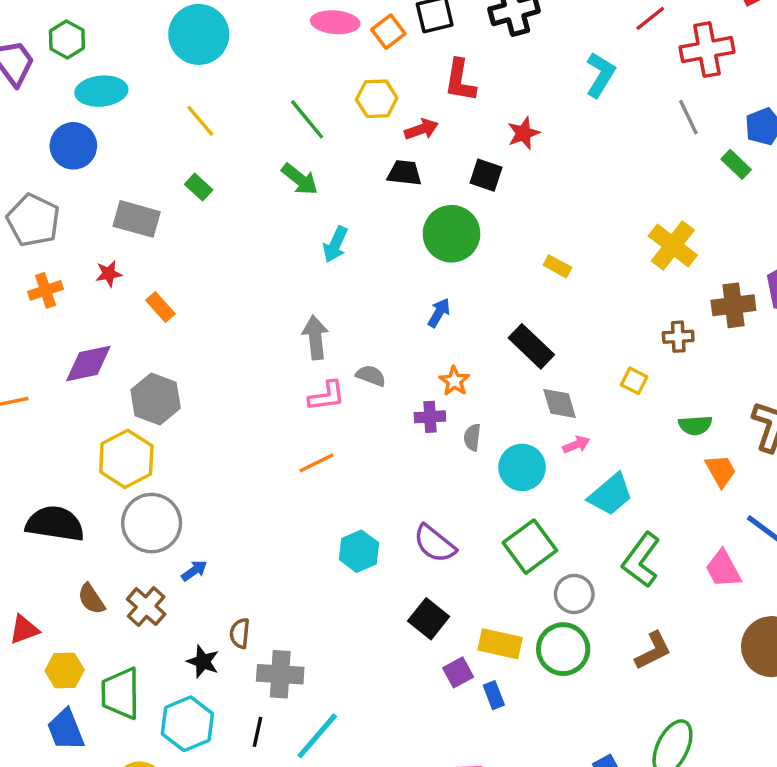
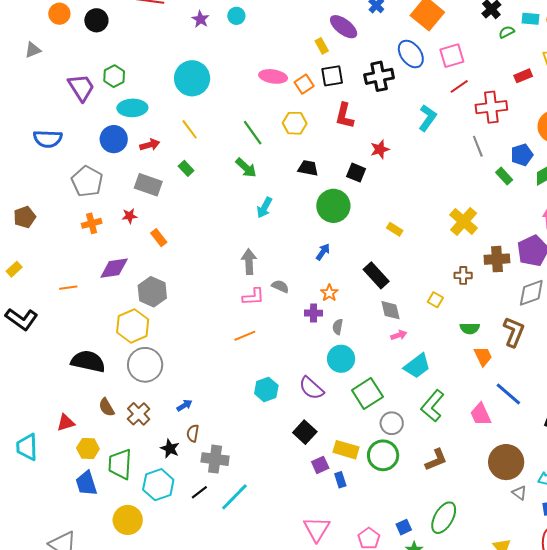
red arrow: (421, 129) -> (150, 145), moved
cyan circle: (522, 467) -> (341, 359), moved
blue arrow: (194, 571) -> (185, 405), moved
black line: (258, 732) -> (199, 492), turned 36

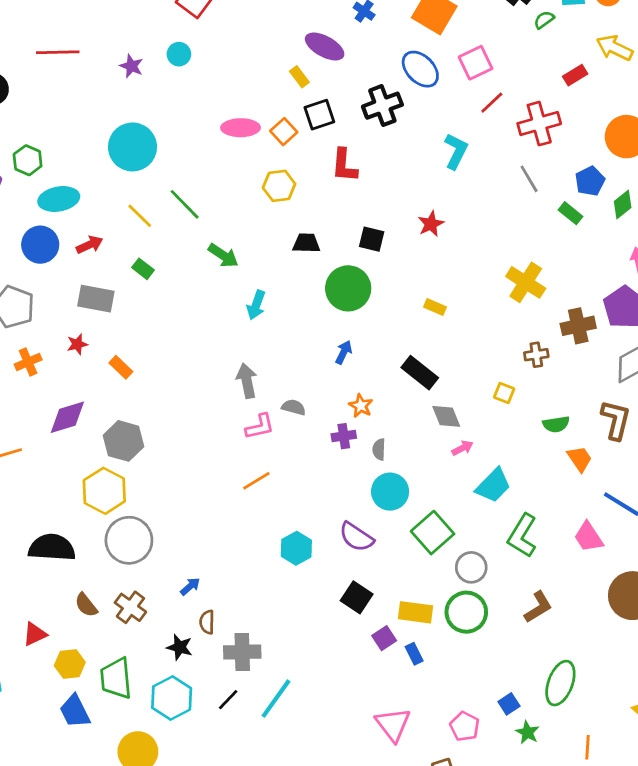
green line: (253, 133) -> (185, 204), moved
red star: (380, 149) -> (431, 224), moved

